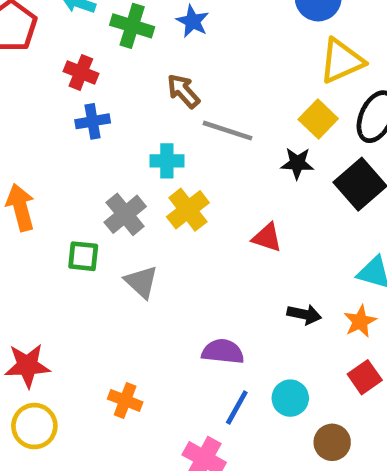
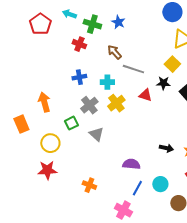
red cross: (81, 72) -> (79, 44), moved
blue cross: (93, 121) -> (79, 77), moved
red triangle: (267, 238) -> (145, 95), moved
green square: (83, 256) -> (71, 123), turned -32
yellow circle: (34, 426) -> (50, 143), moved

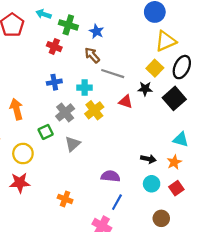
blue star: (118, 22) -> (96, 31), moved
gray triangle: (96, 134) -> (73, 144), turned 35
cyan circle: (160, 184) -> (152, 184), moved

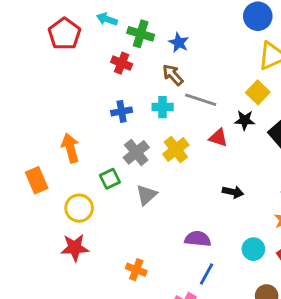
cyan cross: (85, 88) -> (163, 107), moved
black arrow: (148, 159) -> (233, 192), moved

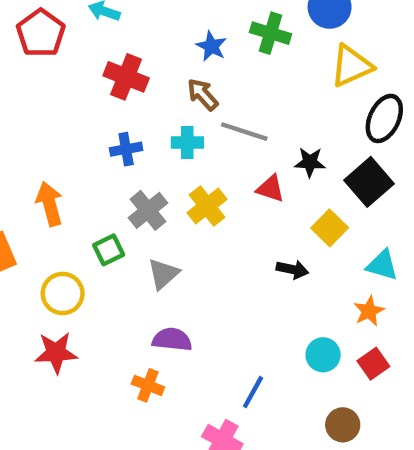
green cross: (141, 34) -> (271, 33), moved
red cross: (122, 63) -> (126, 77), size x1.4
yellow square: (258, 92) -> (330, 228), moved
purple semicircle: (198, 239) -> (172, 339), moved

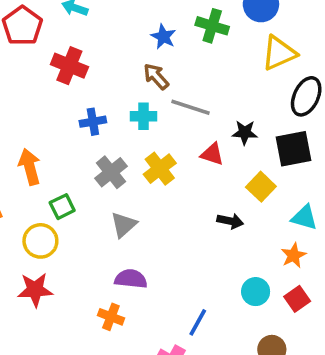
red cross: (126, 77) -> (69, 66), moved
black square: (369, 182) -> (294, 149), turned 30
green square: (109, 250) -> (62, 207), moved

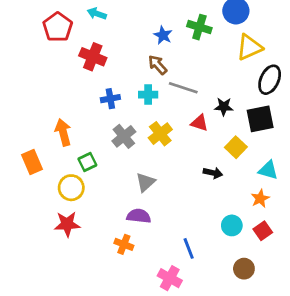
gray triangle: (124, 225) -> (145, 182), moved
blue line: (198, 322) -> (189, 248), turned -50

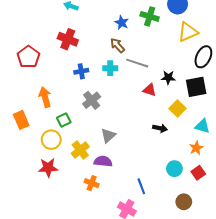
red pentagon: (58, 27) -> (28, 57), moved
yellow cross: (160, 134) -> (80, 150), moved

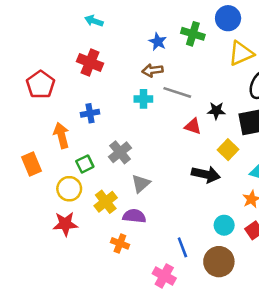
brown arrow: (117, 45) -> (153, 70), turned -56
blue cross: (81, 71) -> (90, 113), moved
gray cross: (92, 100) -> (120, 152), moved
black arrow: (160, 128) -> (206, 174), size x1.5
brown circle: (184, 202) -> (219, 262), moved, size x1.5

